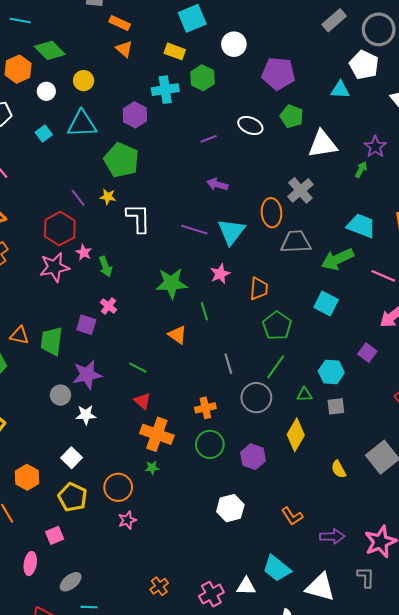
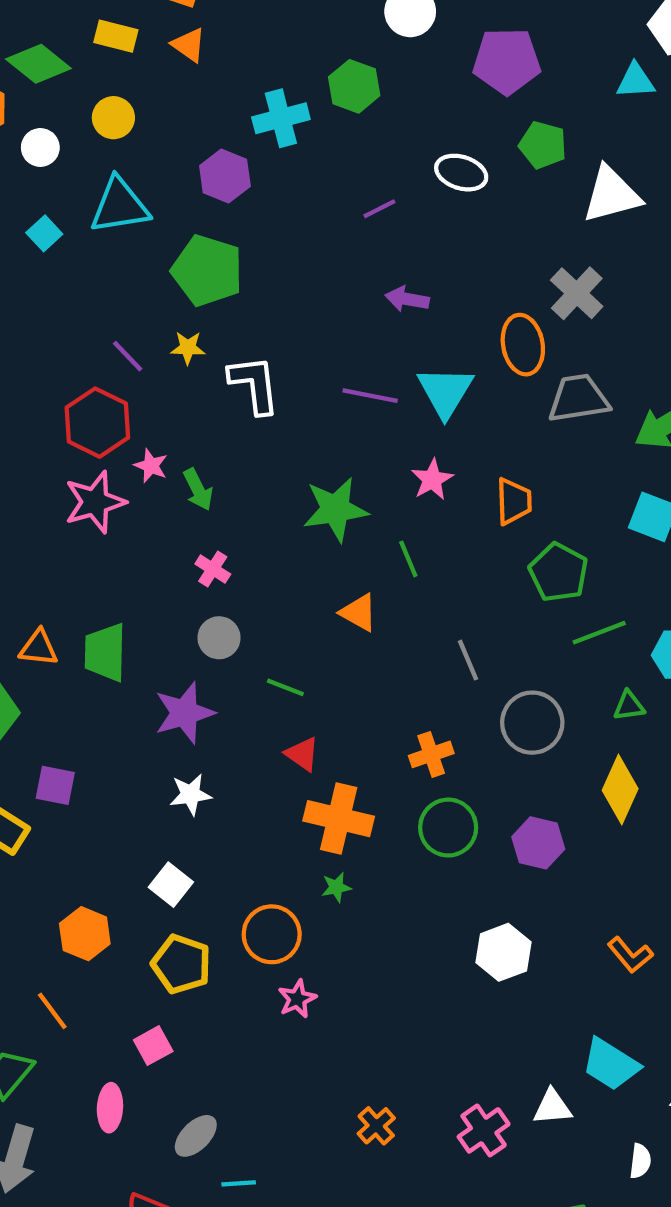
yellow rectangle: (175, 51) -> (116, 36), moved
purple square: (86, 325) -> (55, 785), moved
green line: (276, 367) -> (599, 633), moved, turned 40
gray circle: (60, 395) -> (219, 638), moved

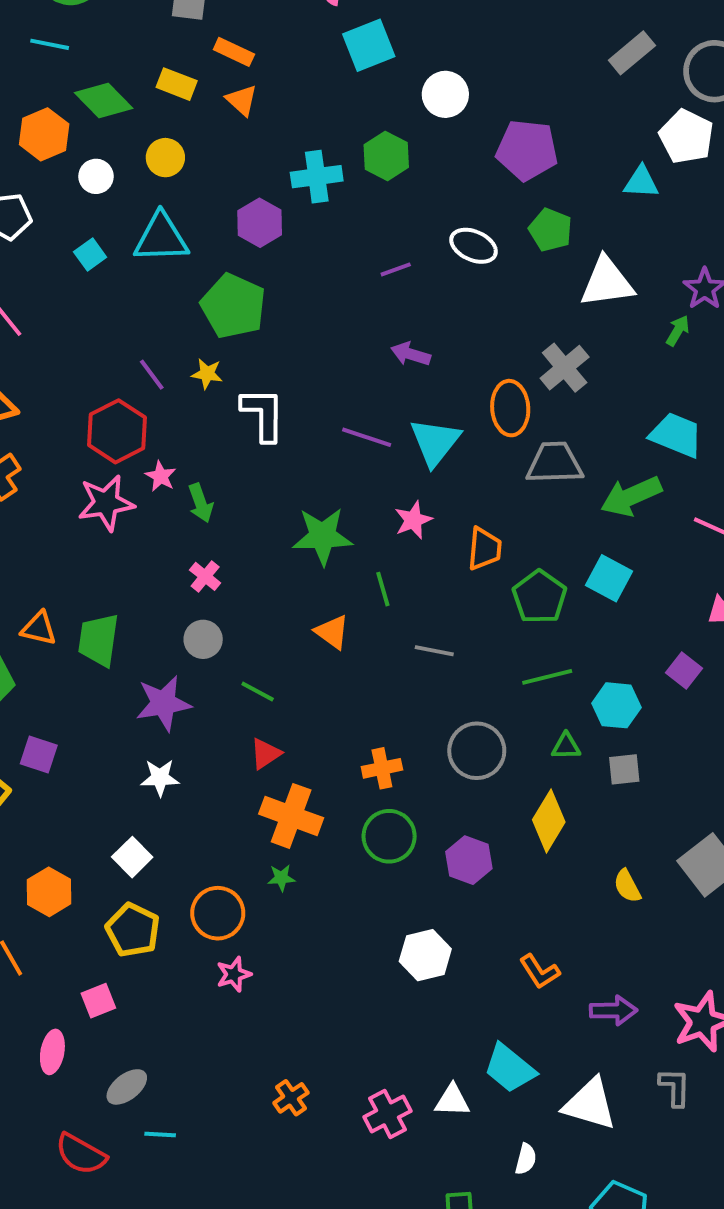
green pentagon: (559, 572) -> (540, 597), moved
gray line: (468, 660) -> (434, 651), moved, turned -63
red triangle: (302, 754) -> (266, 754), turned 44

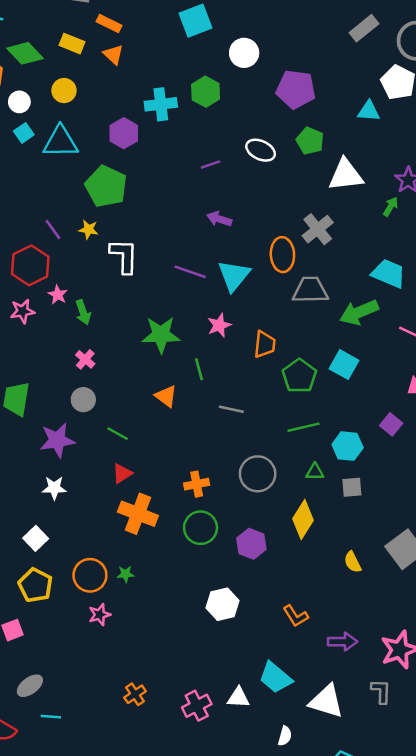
cyan square: (90, 254) -> (24, 133), moved
pink star: (106, 503) -> (22, 311), size x0.7
green star: (281, 878) -> (126, 574), moved

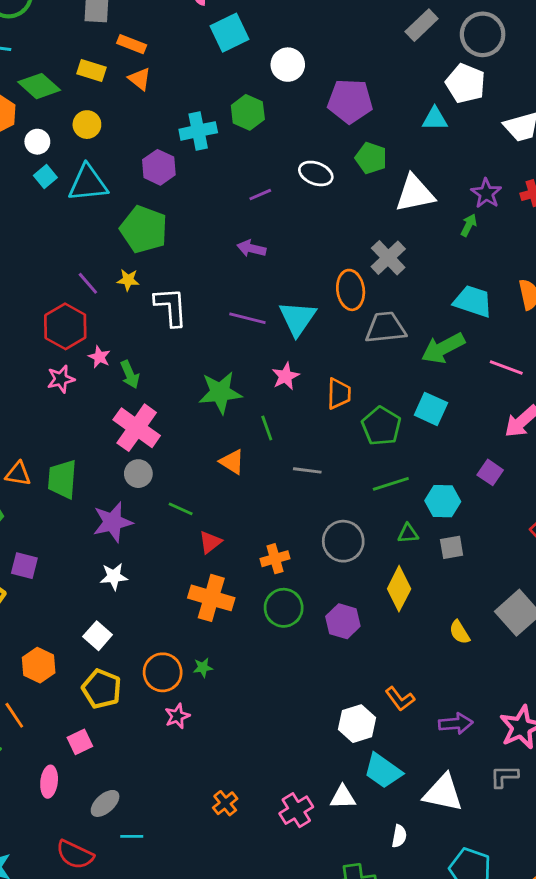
purple arrow: (219, 219) -> (251, 248), moved
pink cross: (85, 359) -> (137, 428), size x2.0
red triangle: (122, 474) -> (210, 542), moved
white hexagon: (223, 604) -> (357, 724), moved
gray L-shape: (381, 691) -> (504, 776), turned -88

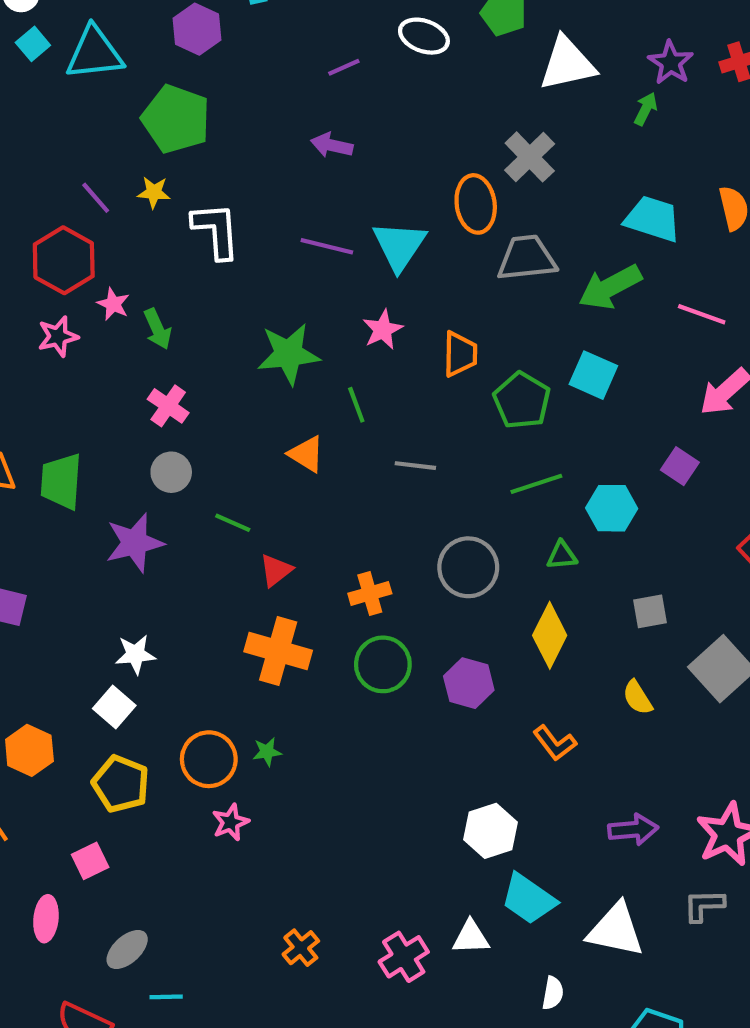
pink cross: (137, 428) -> (168, 406), size x0.6
gray square: (452, 547) -> (650, 611), moved
white star: (114, 577) -> (135, 654), moved
orange L-shape: (400, 699) -> (555, 743), moved

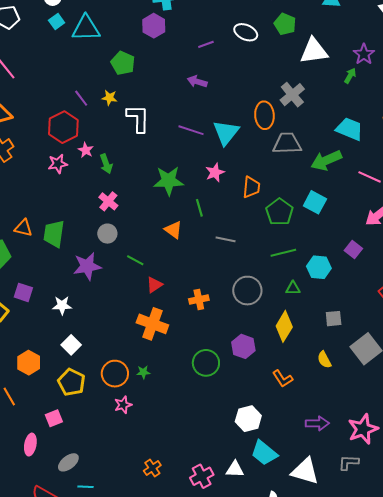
purple hexagon: (197, 29) -> (154, 26), moved
green pentagon: (176, 119) -> (123, 63), size x0.7
white star: (135, 654) -> (62, 305), moved
green circle: (383, 664) -> (206, 363), moved

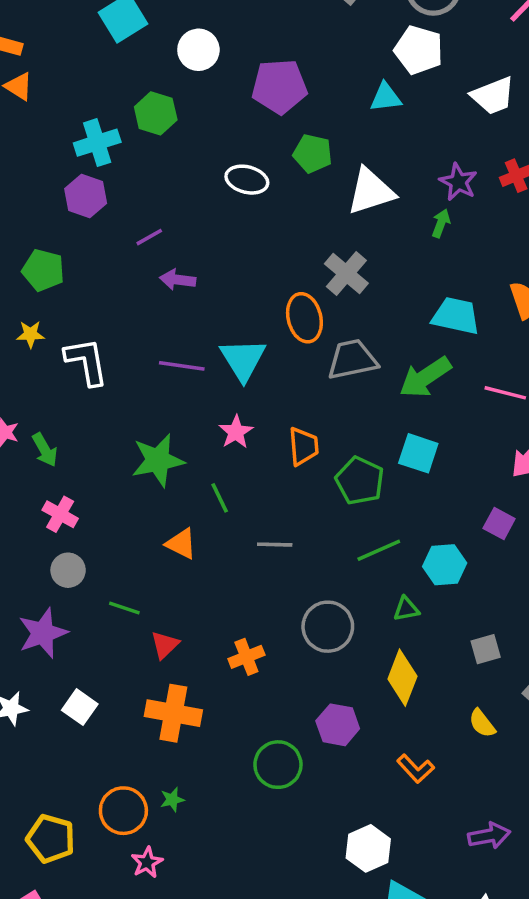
purple line: (206, 44) -> (149, 237), moved
white square: (71, 345) -> (80, 707), moved

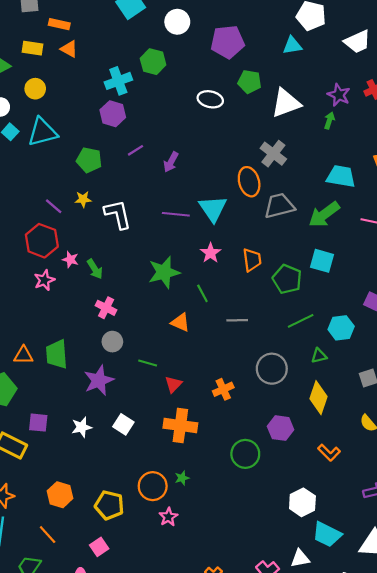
purple line: (149, 237) -> (135, 150), moved
purple arrow: (178, 280) -> (171, 162), turned -66

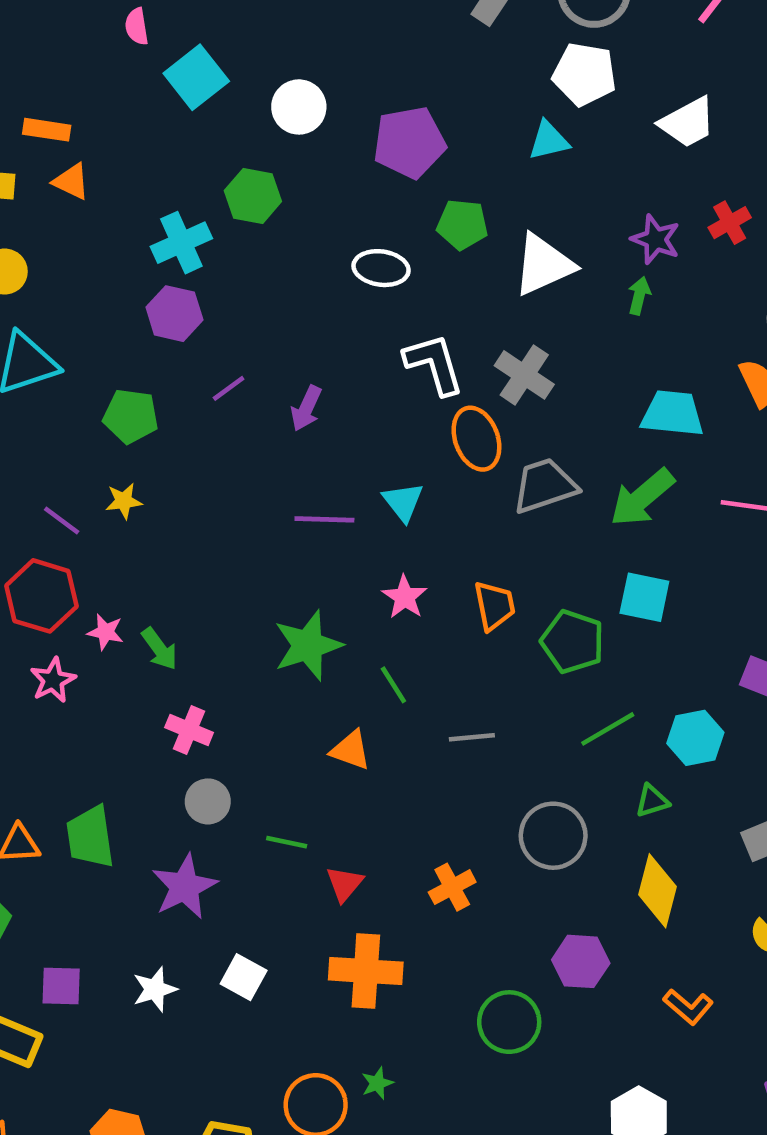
cyan triangle: (213, 209) -> (403, 502), size x0.7
white L-shape: (118, 214) -> (434, 364), moved

